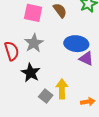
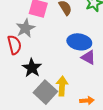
gray star: (34, 43) -> (25, 28), moved
gray square: (46, 96) -> (45, 92), size x1.6

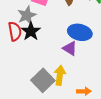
purple triangle: (88, 57) -> (70, 48), moved
black star: (32, 68) -> (31, 31), moved

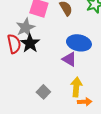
yellow arrow: (60, 75) -> (76, 87), moved
gray square: (43, 80) -> (43, 92), size x0.6

